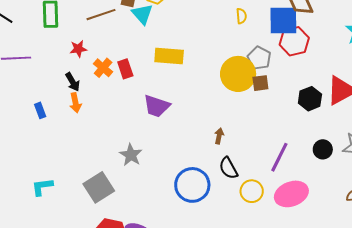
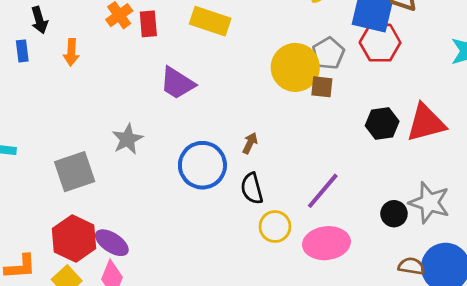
black arrow: (73, 82) -> (39, 20), moved
black circle: (323, 149) -> (394, 214), moved
blue circle: (192, 185) -> (202, 165), moved

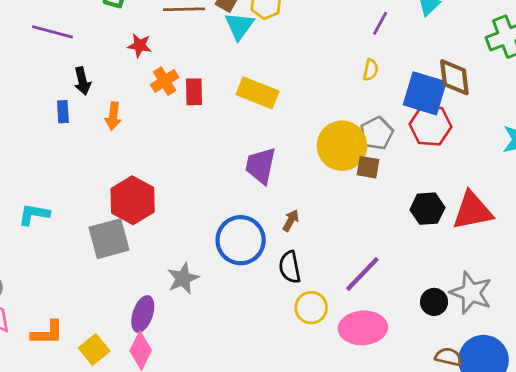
purple trapezoid: (177, 83) -> (261, 166), moved, turned 66
gray star: (127, 139) -> (183, 278), moved
red hexagon: (74, 239) -> (133, 200), moved
purple ellipse: (112, 243) -> (143, 314), turned 72

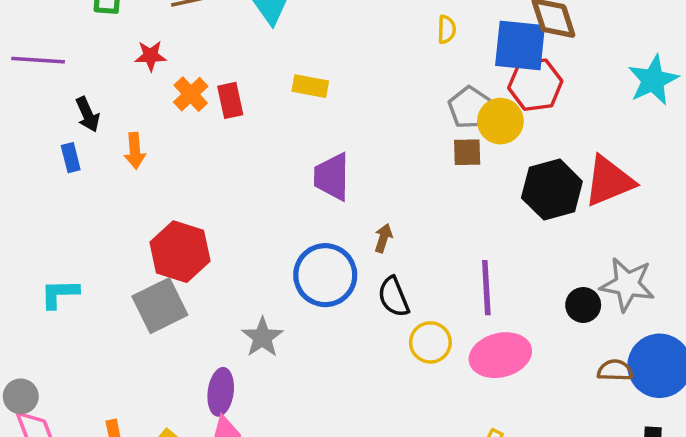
yellow rectangle: (258, 93) -> (310, 86), size x0.7
yellow circle: (342, 146) -> (500, 121), moved, size x0.7
black hexagon: (427, 209) -> (552, 190), size x1.4
purple line: (362, 274) -> (486, 288), turned -36

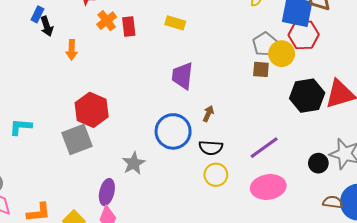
blue rectangle: (71, 158) -> (37, 14), moved, turned 35
purple line: (486, 288) -> (264, 148), turned 52
black semicircle: (394, 297) -> (211, 148), turned -70
yellow circle: (430, 342) -> (216, 175), moved

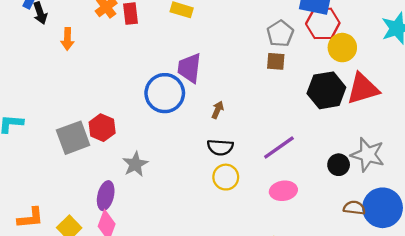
yellow circle: (282, 54) -> (342, 48), moved
red hexagon: (92, 110) -> (102, 128), moved, size x0.7
blue circle: (173, 131) -> (165, 93), moved
pink ellipse: (268, 187) -> (283, 191), size x0.7

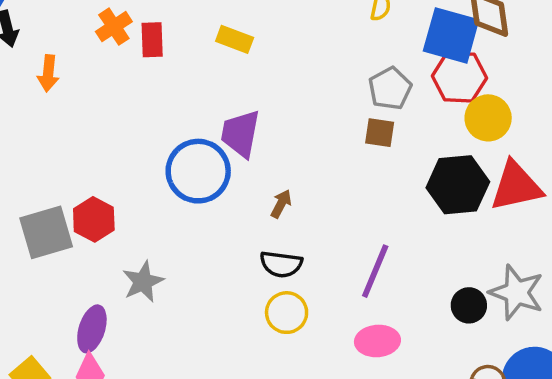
purple line: (279, 147) -> (375, 271), turned -36

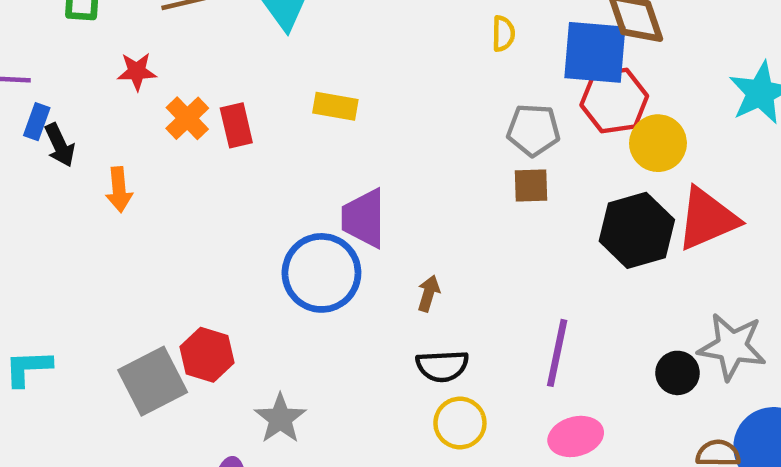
gray pentagon: (390, 88) -> (533, 130), turned -30

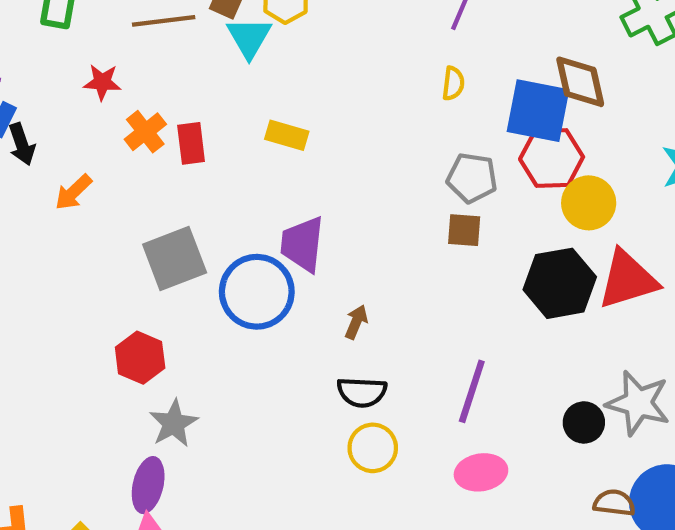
orange arrow: (119, 190) -> (73, 192), turned 45
gray square: (153, 381) -> (175, 259), moved
gray star: (280, 419) -> (174, 423), moved

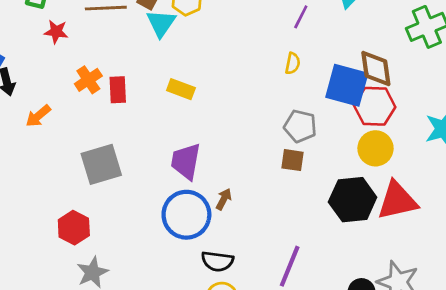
red star: (102, 82) -> (56, 32), moved
red hexagon: (552, 158) -> (375, 106), moved
blue circle: (257, 292) -> (186, 215), moved
brown arrow: (356, 322) -> (224, 199), moved

